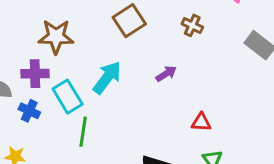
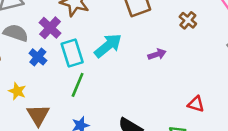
purple cross: (35, 74) -> (50, 28), turned 30
red triangle: (201, 122) -> (196, 104), moved

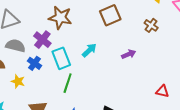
cyan arrow: (108, 46) -> (89, 50), size x0.7
yellow star: (17, 91) -> (18, 81), moved

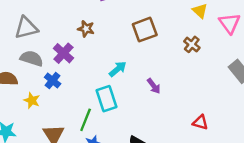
brown star: (60, 18) -> (86, 29), size x0.6
purple arrow: (129, 54) -> (154, 86), moved, turned 72
cyan rectangle: (61, 58) -> (106, 99), moved
green line: (68, 83) -> (86, 120), moved

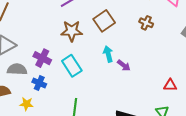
brown star: (86, 29) -> (72, 31), moved, size x1.5
cyan arrow: (118, 69) -> (108, 54), moved, turned -49
cyan rectangle: (106, 99) -> (72, 66), moved

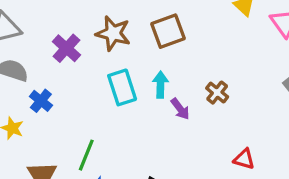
brown cross: (146, 23) -> (217, 93), moved
purple cross: (42, 58) -> (66, 48), moved
cyan rectangle: (72, 66) -> (122, 87), moved

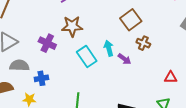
brown square: (168, 31) -> (131, 20), moved
blue cross: (41, 101) -> (41, 78), turned -32

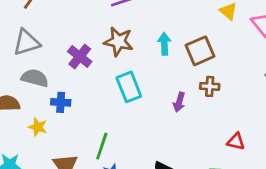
brown cross: (143, 43) -> (210, 86), turned -32
cyan arrow: (109, 48) -> (164, 44), moved
purple arrow: (124, 59) -> (179, 102), turned 56

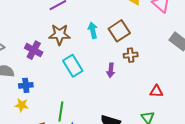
yellow star: (38, 127) -> (22, 105), moved

